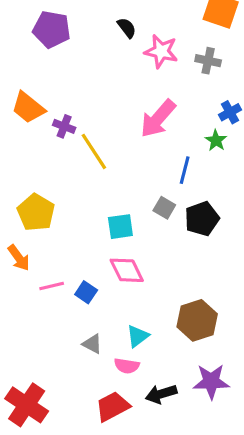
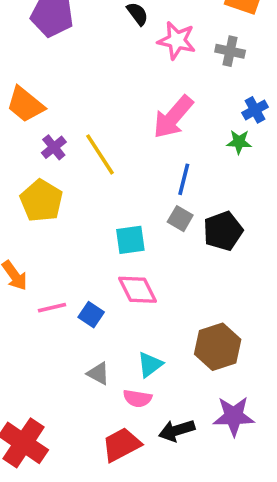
purple cross: (64, 126) -> (54, 147), moved, turned 30
green star: (216, 140) -> (239, 142), turned -30
blue line: (185, 170) -> (184, 179), moved
yellow pentagon: (36, 212) -> (41, 201), moved

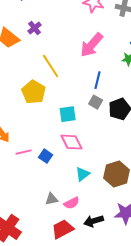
purple cross: (54, 147) -> (35, 28), moved
yellow pentagon: (41, 201) -> (34, 92), moved
cyan triangle: (150, 365) -> (83, 174), moved
gray triangle: (98, 373) -> (52, 199), moved, turned -40
pink semicircle: (137, 398) -> (72, 203), turned -35

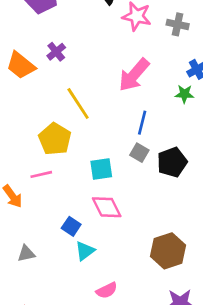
pink line: (24, 152) -> (41, 174), moved
cyan triangle: (83, 174) -> (85, 251), moved
gray triangle: (52, 199) -> (26, 254), moved

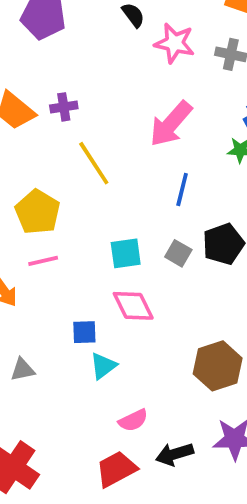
purple cross: (56, 52) -> (64, 107), moved, turned 30
yellow pentagon: (55, 139) -> (38, 212), moved
gray square: (139, 153) -> (178, 253), moved
blue square: (71, 226) -> (84, 332), turned -36

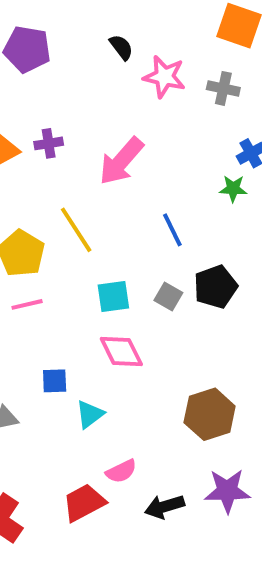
pink arrow: (171, 124) -> (121, 161), moved
yellow line: (94, 163) -> (76, 230), moved
blue line: (182, 189) -> (172, 230), turned -40
blue square: (84, 332) -> (55, 381), moved
red trapezoid: (116, 469) -> (84, 503), moved

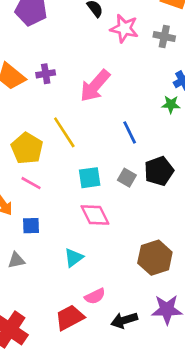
pink line: (27, 304) -> (31, 183), turned 42
blue square: (55, 381) -> (31, 226), moved

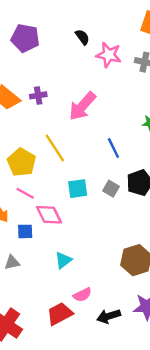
pink diamond: (95, 215) -> (49, 215), moved

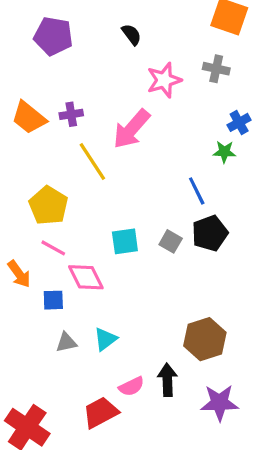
pink star: (109, 55) -> (164, 80), moved, turned -30
yellow line: (55, 148) -> (92, 162), moved
blue line: (113, 148) -> (197, 191), moved
gray triangle: (12, 263) -> (66, 342), moved
black arrow: (109, 316) -> (167, 380), moved, turned 105

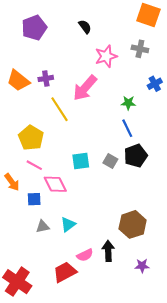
purple pentagon: (53, 36) -> (34, 28), turned -30
green star: (224, 152) -> (128, 103), moved
purple star: (219, 403) -> (142, 266), size x0.6

